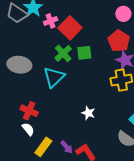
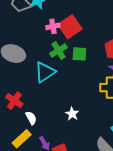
pink cross: (51, 21) -> (53, 26), moved
white semicircle: (28, 129) -> (31, 118), moved

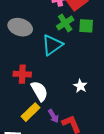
red cross: (14, 101) -> (22, 74), turned -30
white semicircle: (31, 118) -> (39, 91), size x1.5

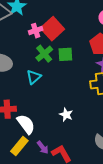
cyan triangle: (52, 45) -> (34, 77), size x0.7

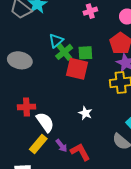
red square: (52, 29) -> (77, 69), moved, turned -35
pink cross: (36, 31) -> (90, 11), moved
cyan triangle: (34, 77) -> (56, 41), moved

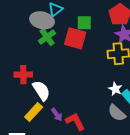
green cross: (64, 52) -> (47, 37), moved
gray ellipse: (20, 60) -> (42, 20), moved
white star: (85, 113) -> (115, 89), moved

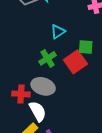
gray ellipse: (42, 20) -> (43, 86), moved
red square: (75, 38) -> (75, 62), turned 35

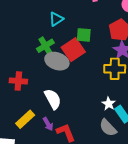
gray ellipse: (43, 86) -> (57, 61), moved
white semicircle: (38, 111) -> (53, 99), moved

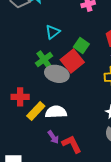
green square: (84, 35) -> (81, 45), turned 35
white semicircle: (53, 99) -> (56, 112), turned -60
yellow rectangle: (25, 119) -> (36, 111), moved

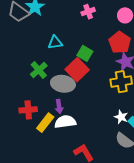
cyan triangle: (53, 32) -> (55, 42), turned 35
green cross: (44, 60) -> (39, 70), moved
purple arrow: (53, 137) -> (59, 107), moved, turned 32

